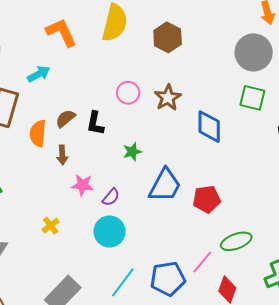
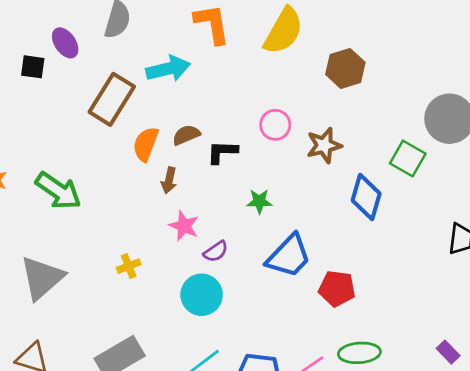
cyan arrow: (39, 74) -> (168, 69), size x1.4
green square: (252, 98) -> (408, 158), moved
black L-shape: (95, 123) -> (222, 152), turned 65

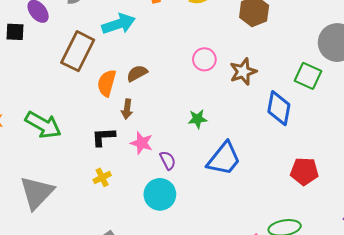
black L-shape: (222, 152) -> (103, 137), moved
purple semicircle: (216, 252) -> (168, 160), turned -78
red pentagon: (337, 289) -> (304, 171), moved

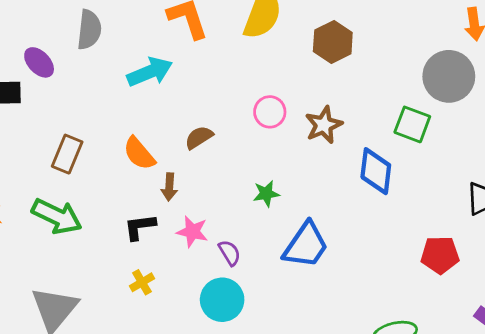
brown rectangle: (78, 51) -> (67, 154), moved, size x0.7
brown semicircle: (137, 73) -> (199, 137), moved
orange semicircle: (107, 83) -> (139, 153), turned -52
red pentagon: (304, 171) -> (440, 255), moved

